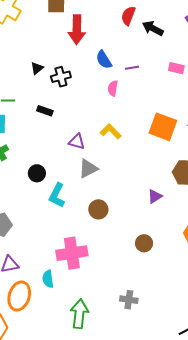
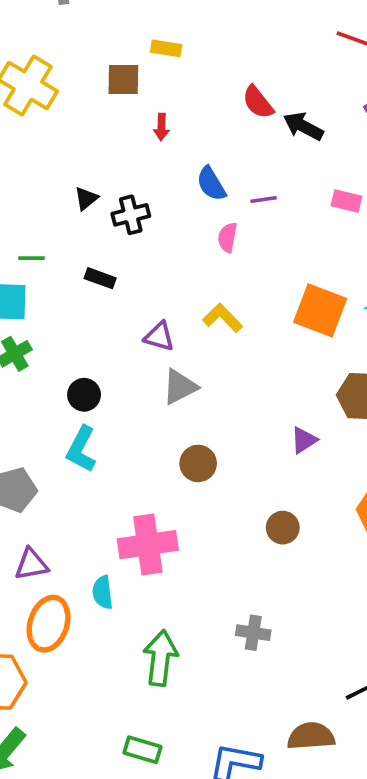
red semicircle: (128, 16) -> (258, 102), turned -60
red arrow: (77, 30) -> (161, 127), size x0.5
cyan L-shape: (57, 195) -> (81, 449), moved

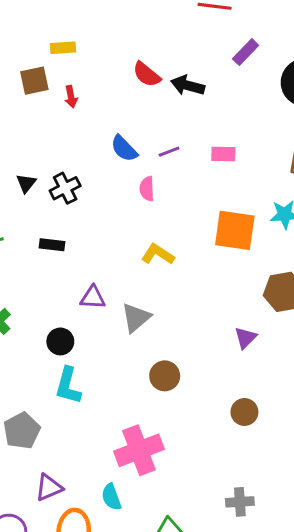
red arrow: (161, 127) -> (71, 97), moved
pink rectangle: (347, 201) -> (223, 154), moved
purple triangle: (159, 336) -> (93, 297), moved

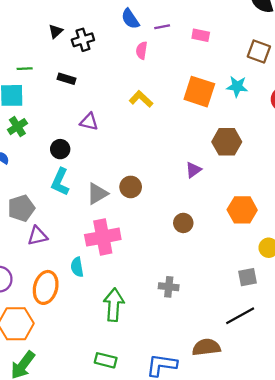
gray triangle: (136, 318) -> (97, 194), moved
purple triangle: (49, 487) -> (38, 236), moved

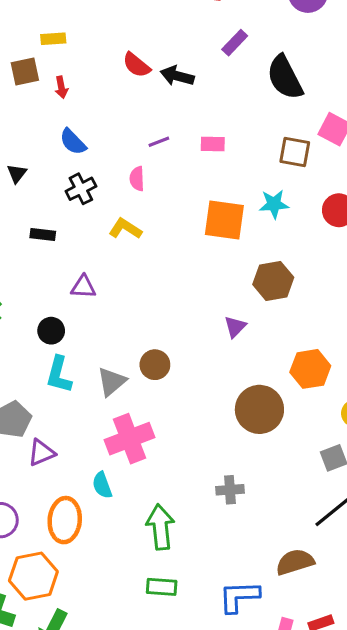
blue semicircle: (130, 19) -> (73, 142), moved
black cross: (83, 40) -> (81, 189), moved
yellow L-shape: (141, 99) -> (125, 229), moved
brown circle: (183, 223) -> (259, 409), moved, size x1.8
green rectangle: (106, 360) -> (162, 587), moved

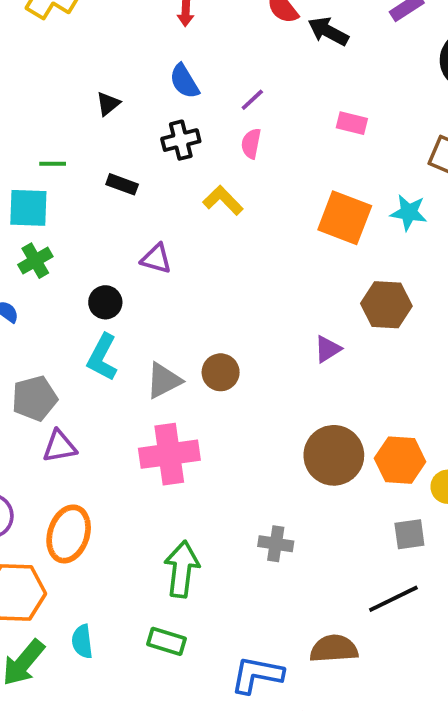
purple line: (159, 142) -> (252, 100), moved, turned -35
orange hexagon: (310, 369) -> (400, 460), moved
cyan semicircle: (102, 485) -> (82, 641), moved

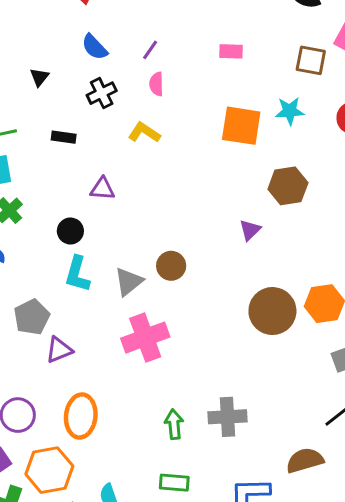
gray cross: (276, 544) -> (227, 417), moved, size x1.4
green arrow: (182, 569) -> (174, 424), size x0.7

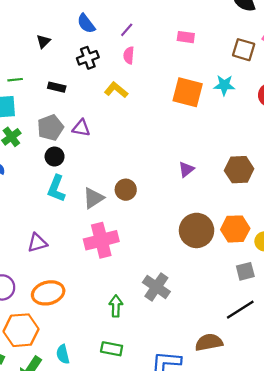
brown hexagon: (288, 186) -> (239, 170), moved
gray pentagon: (32, 317) -> (50, 128), moved
orange ellipse: (81, 416) -> (48, 293), turned 64
gray cross: (227, 417) -> (156, 287), moved, turned 32

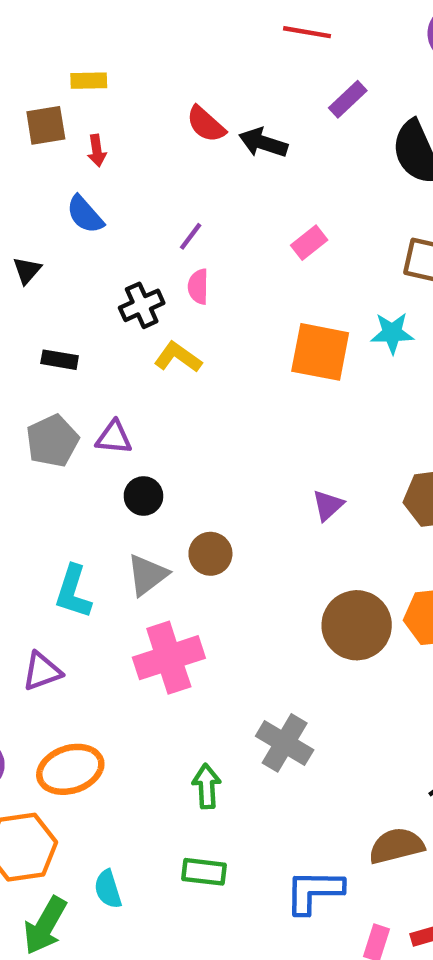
blue semicircle: (86, 24) -> (85, 214), moved
pink rectangle: (186, 37) -> (309, 243), turned -42
black cross: (88, 58) -> (142, 305), moved
black circle: (55, 157) -> (143, 496), moved
cyan L-shape: (56, 189) -> (73, 592), moved

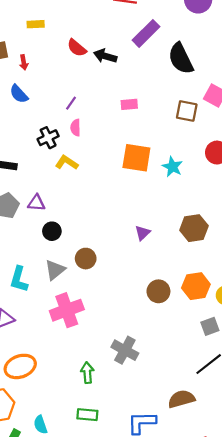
yellow rectangle: (89, 81) -> (36, 24), moved
purple rectangle: (348, 99) -> (146, 33), size x1.5
pink rectangle: (309, 243) -> (129, 104), turned 35
cyan star: (392, 333) -> (172, 167), moved, turned 30
brown circle: (357, 625) -> (158, 291), size x0.7

